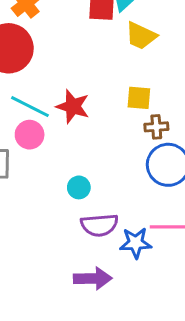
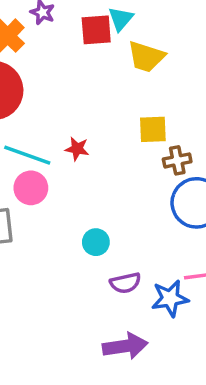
red star: (73, 106) -> (77, 149), size x0.6
purple semicircle: (99, 225) -> (125, 283), size x0.7

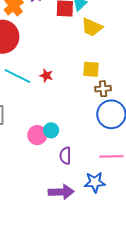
pink circle: (31, 188) -> (37, 135), moved
purple semicircle: (125, 283) -> (65, 156), turned 96
blue star: (170, 298) -> (95, 182), moved

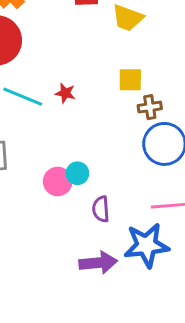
blue star: (95, 182) -> (147, 245), size x1.4

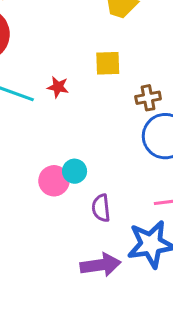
yellow square: (130, 80) -> (108, 63), moved

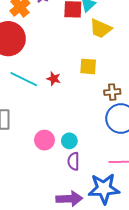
cyan circle: (75, 171) -> (69, 141), moved

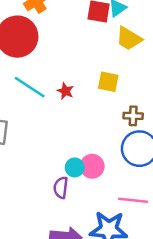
pink circle: (44, 140) -> (92, 166), moved
purple semicircle: (73, 161) -> (61, 188), moved

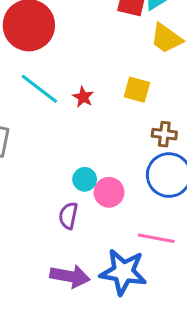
cyan circle: (75, 167) -> (85, 179), moved

